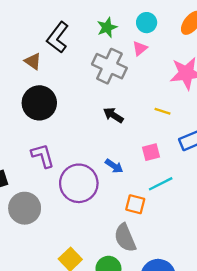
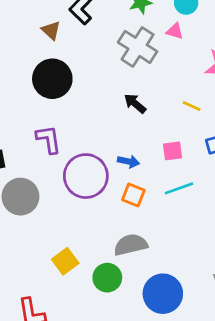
pink triangle: (140, 48) -> (175, 31), turned 49
blue arrow: (114, 166) -> (128, 161), turned -30
orange square: (135, 204) -> (133, 195), moved
gray semicircle: (125, 238) -> (131, 245), turned 92

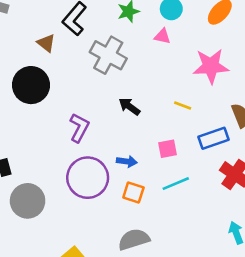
gray cross: (138, 47) -> (108, 55), moved
black circle: (52, 79) -> (31, 85), moved
purple L-shape: (49, 139) -> (79, 128), moved, turned 40

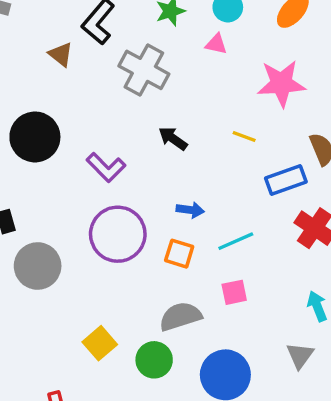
black circle: (31, 85) -> (35, 137), moved
purple L-shape: (79, 128) -> (106, 167), turned 108
pink square: (168, 149) -> (234, 292), moved
blue arrow: (127, 161) -> (190, 210), moved

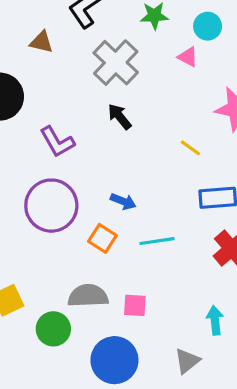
brown triangle: (61, 54) -> (41, 42), moved, turned -40
black arrow: (173, 139) -> (120, 117), moved
pink square: (234, 292) -> (135, 305), moved

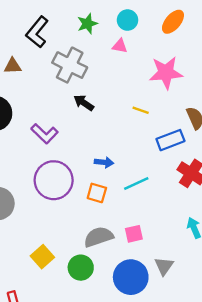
gray triangle: (187, 361) -> (164, 266), moved

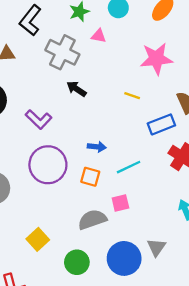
pink triangle: (120, 46) -> (99, 36), moved
pink square: (134, 234) -> (120, 203), moved
green circle: (81, 268) -> (77, 262), moved

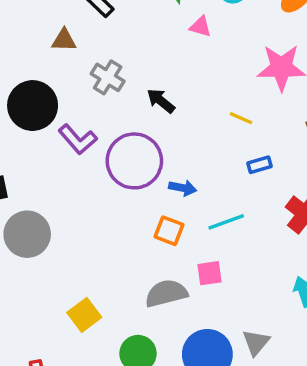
gray cross: (62, 52) -> (108, 77), moved, size x0.7
purple L-shape: (39, 119) -> (78, 139), moved
blue rectangle: (161, 124) -> (260, 165), moved, size x0.6
purple circle: (48, 165) -> (134, 161), moved

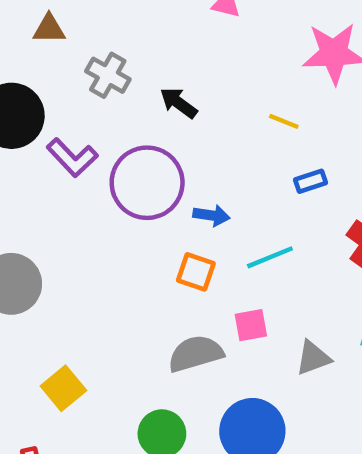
yellow square: (84, 315) -> (63, 388), moved
gray triangle: (256, 342) -> (313, 358), moved, turned 32

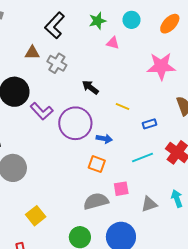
gray cross: (108, 75) -> (57, 63), moved
yellow line: (284, 121) -> (122, 107), moved
cyan line: (270, 257) -> (142, 157), moved

